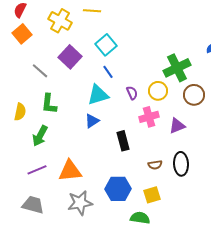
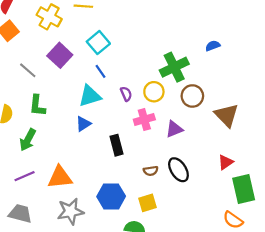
black ellipse: (181, 164) -> (178, 170), turned -30

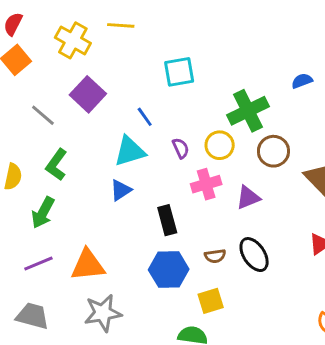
cyan square: (98, 43) -> (179, 72), moved, turned 30
green L-shape: (37, 106) -> (56, 165), turned 30
blue hexagon: (111, 196) -> (169, 269), moved

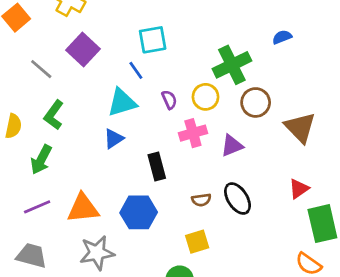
cyan square: (179, 72) -> (153, 40), moved
blue hexagon: (169, 269) -> (139, 212), moved

